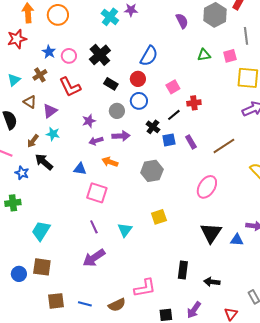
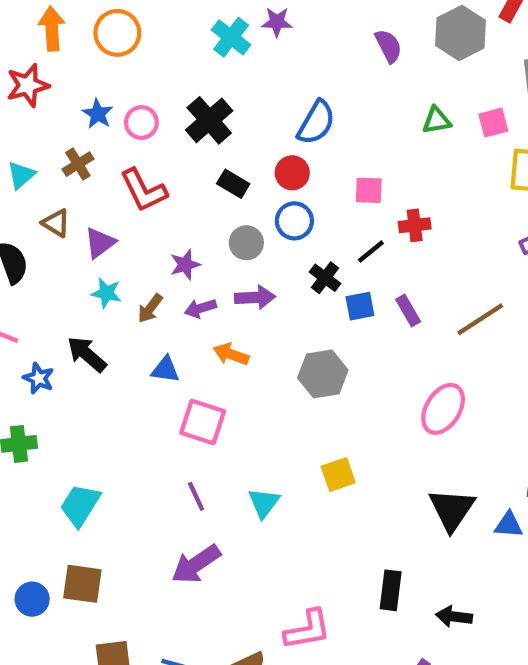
pink square: (173, 87) -> (369, 190), turned 32
brown arrow: (33, 141) -> (150, 308), moved

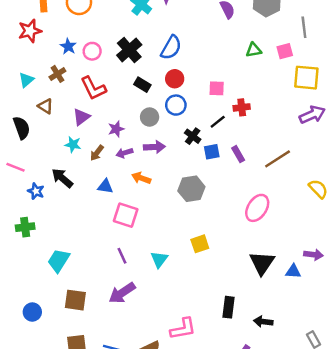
blue semicircle: (316, 123) -> (171, 48), moved
purple triangle: (100, 243) -> (81, 117), moved
brown square: (82, 584) -> (75, 300), moved

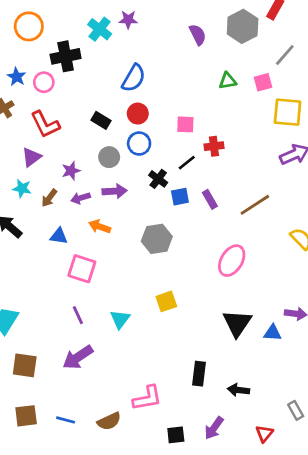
gray line: (304, 27) -> (285, 55), turned 48
black cross: (129, 50) -> (66, 56), moved, turned 30

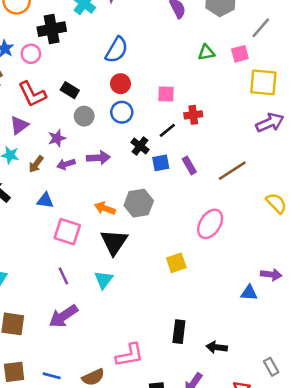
black rectangle: (101, 120) -> (70, 90), moved
gray circle: (109, 157) -> (84, 116), moved
orange arrow: (100, 227) -> (105, 208), moved
yellow square: (166, 301) -> (176, 263), moved
black triangle: (237, 323) -> (114, 242), moved

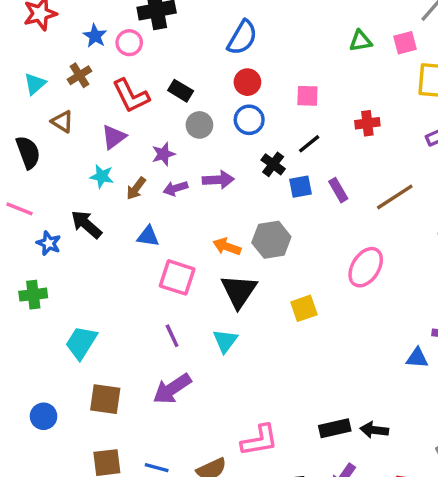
red cross: (193, 115) -> (367, 123), moved
yellow square: (176, 263) -> (304, 308), moved
black rectangle: (179, 332) -> (335, 428), moved, turned 70

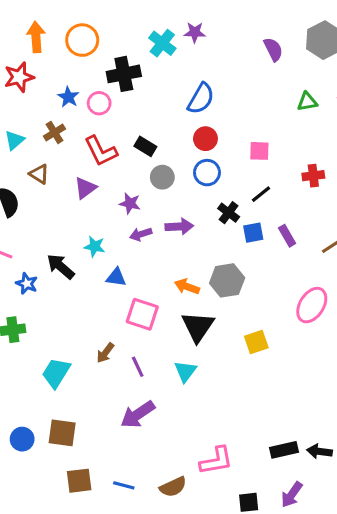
purple star: (163, 154) -> (130, 203), turned 30
cyan star: (102, 176) -> (95, 247), moved
brown arrow: (136, 188) -> (105, 353), moved
brown square: (105, 399) -> (62, 433), moved

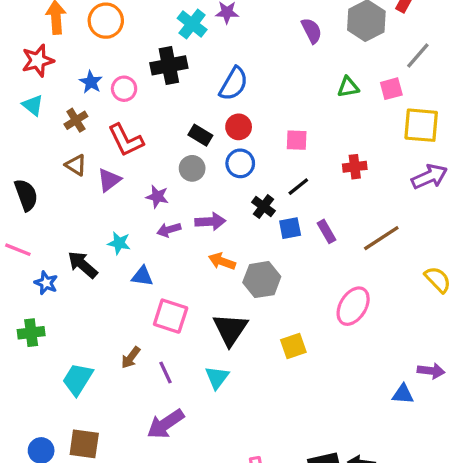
black cross: (124, 74) -> (169, 65), moved
cyan triangle: (14, 140) -> (33, 105), moved, turned -40
black rectangle: (145, 146) -> (200, 135), moved
brown triangle: (39, 174) -> (76, 165), moved
orange arrow: (187, 287) -> (222, 261), moved

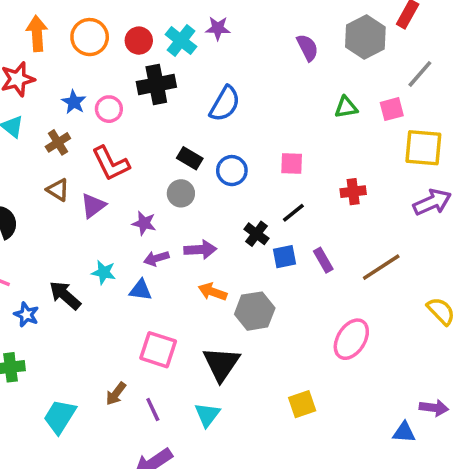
red circle: (239, 127) -> (139, 41), moved
blue circle: (240, 163) -> (232, 171), moved
blue triangle: (142, 276) -> (141, 290), moved
yellow square: (293, 346) -> (302, 404), moved

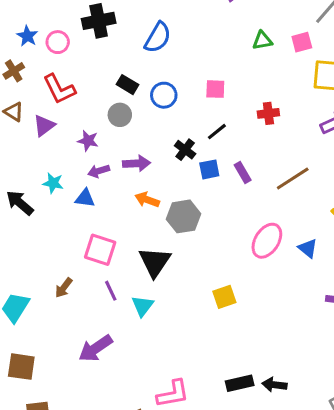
purple line: (153, 409) -> (111, 291), moved
blue triangle: (404, 432) -> (308, 248), moved, turned 35

